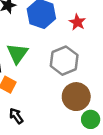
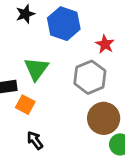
red star: (77, 22) -> (105, 44), moved

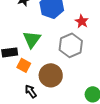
brown circle: (104, 118) -> (51, 75), moved

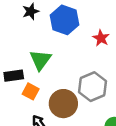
gray hexagon: (71, 45) -> (92, 87), moved

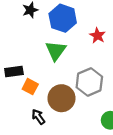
green triangle: (40, 60) -> (56, 51), moved

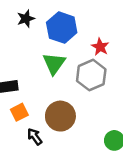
gray hexagon: (89, 82) -> (91, 75), moved
orange square: (30, 87) -> (19, 112), moved, turned 35

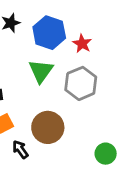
red star: (100, 47) -> (82, 44), moved

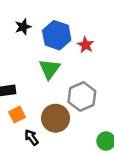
gray hexagon: (81, 83) -> (82, 97), moved

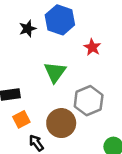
blue hexagon: (57, 35) -> (60, 20), moved

